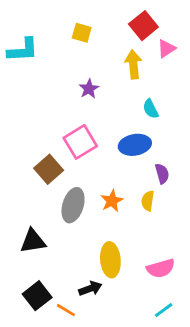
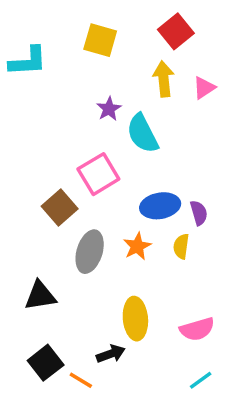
yellow square: (82, 33) -> (100, 40), size x1.4
pink triangle: (166, 49) -> (204, 88), moved
cyan semicircle: (151, 109) -> (142, 134), moved, size x1.6
blue ellipse: (135, 145) -> (160, 206), moved

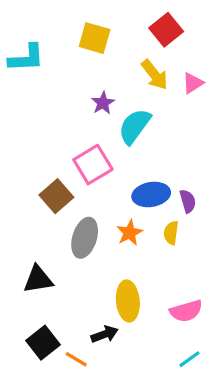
yellow arrow: (164, 79) -> (154, 75), turned 148
cyan semicircle: (142, 134) -> (135, 126), turned 63

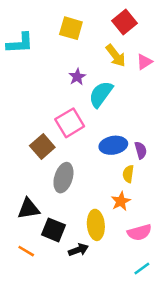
orange star: (130, 233) -> (121, 201), moved
black square: (43, 343) -> (54, 230), moved, turned -30
orange line: (76, 359) -> (26, 251), moved

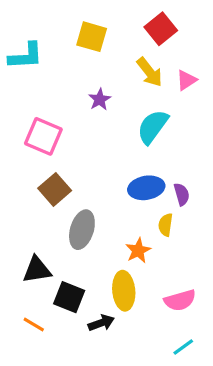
cyan semicircle: (101, 94) -> (153, 127), moved
pink square: (70, 123) -> (43, 136), moved, turned -36
orange star: (121, 201) -> (138, 251), moved

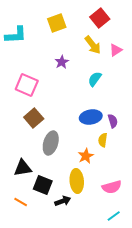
yellow square: (92, 37) -> (57, 23), turned -36
cyan semicircle: (153, 127) -> (95, 79), size x0.7

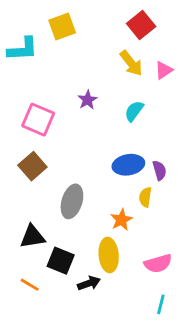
yellow square: (57, 23) -> (62, 26), moved
purple star: (62, 62) -> (87, 100), moved
brown square: (34, 118) -> (32, 166), moved
cyan line: (114, 216) -> (161, 304), turned -40

